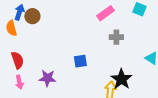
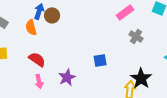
gray cross: (116, 37) -> (136, 36), turned 32
red semicircle: (17, 60) -> (37, 59), turned -36
purple star: (47, 78) -> (67, 77), turned -30

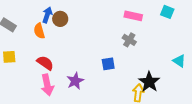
pink rectangle: (125, 12) -> (133, 16), turned 48
gray cross: (136, 36) -> (129, 40), moved
pink arrow: (39, 81) -> (47, 85), size x1.5

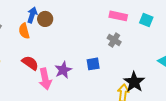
cyan square: (167, 12) -> (146, 20), moved
purple star: (75, 81) -> (63, 70), moved
pink arrow: (47, 85) -> (45, 79), moved

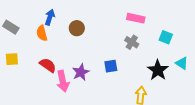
brown circle: (45, 19) -> (77, 28), moved
cyan square: (146, 20) -> (166, 37), moved
black star: (134, 82) -> (158, 70), moved

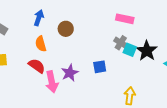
orange semicircle: (42, 33) -> (41, 44), moved
cyan square: (166, 37) -> (130, 50), moved
black star: (158, 70) -> (147, 51), moved

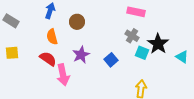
cyan square: (130, 50) -> (142, 53), moved
blue square: (100, 67) -> (111, 60), turned -32
purple star: (70, 73) -> (81, 55), moved

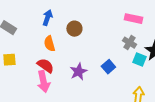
purple star: (81, 55) -> (78, 72), moved
pink arrow: (63, 75) -> (43, 82), moved

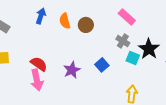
pink rectangle: (133, 19) -> (127, 17), turned 30
brown circle: (74, 29) -> (86, 25), moved
orange semicircle: (49, 44) -> (65, 21), moved

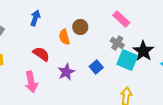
orange semicircle: (65, 21) -> (64, 37), moved
cyan square: (133, 58) -> (127, 60), size x1.5
red semicircle: (39, 64) -> (41, 54), moved

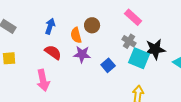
blue arrow: (35, 18) -> (50, 26), moved
black star: (143, 51) -> (155, 49), turned 30
purple star: (66, 72) -> (82, 54), moved, turned 30

